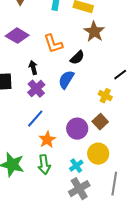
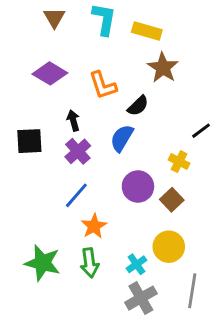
purple circle: (77, 129) -> (138, 187), moved

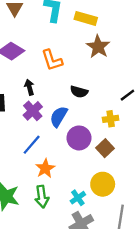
black semicircle: (138, 106) -> (79, 92), moved, turned 60
blue semicircle: (122, 138) -> (59, 117), moved
yellow cross: (179, 162) -> (111, 119), turned -35

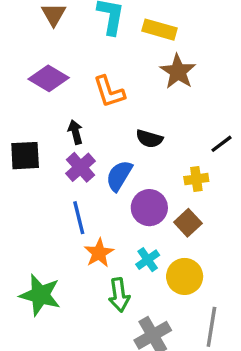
blue line: (32, 145) -> (79, 218), turned -55
green arrow: (42, 197) -> (119, 295), moved
cyan cross: (78, 198) -> (148, 260), moved

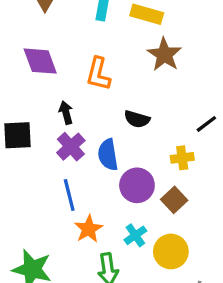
purple diamond: (49, 78) -> (40, 61), turned 39
orange L-shape: (109, 92) -> (98, 74), turned 32
blue semicircle: (119, 176) -> (108, 155), turned -40

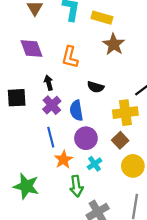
yellow cross: (182, 158) -> (125, 113), size x1.6
purple circle: (137, 185) -> (86, 138), moved
yellow circle: (171, 251) -> (133, 166), moved

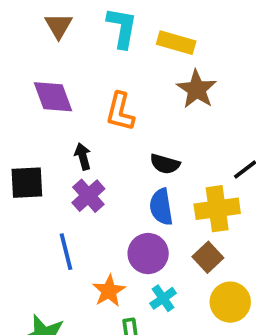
blue semicircle: (76, 110) -> (161, 207), moved
blue line: (51, 137) -> (66, 252), moved

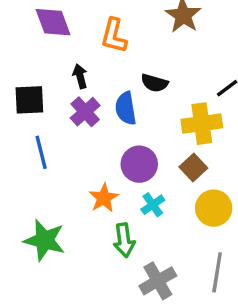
blue semicircle: (161, 207) -> (126, 108), moved
blue line: (66, 252) -> (41, 152), moved

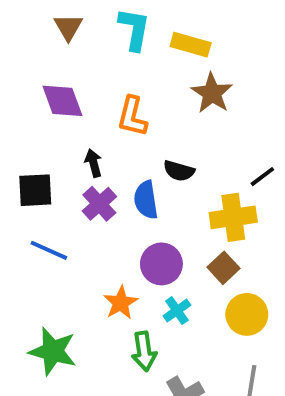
blue line: (41, 152) -> (49, 250), turned -52

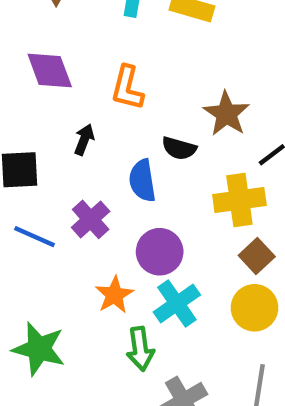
brown star: (212, 93) -> (226, 114), moved
black arrow: (93, 163) -> (84, 140), turned 36
purple cross: (99, 204) -> (91, 219), moved
brown square: (224, 268) -> (257, 256), moved
cyan cross: (177, 311) -> (177, 303), size x1.5

